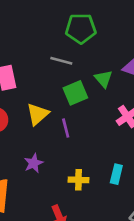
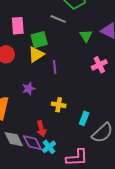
green square: (75, 93) -> (39, 40), moved
cyan rectangle: (116, 174) -> (84, 118), moved

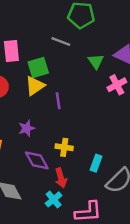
pink cross: (99, 65) -> (117, 85), moved
red arrow: (41, 129) -> (61, 178), moved
purple diamond: (32, 143) -> (37, 160), moved

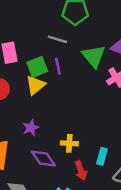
green triangle: (96, 61) -> (94, 56), size x1.5
purple line: (58, 101) -> (58, 66), moved
red arrow: (61, 178) -> (81, 171), moved

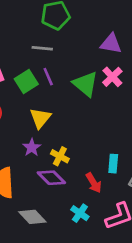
green triangle: (94, 56) -> (85, 84), moved
yellow triangle: (35, 85) -> (40, 118), moved
yellow cross: (69, 143) -> (60, 156), moved, turned 35

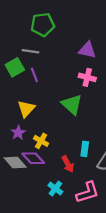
pink cross: (112, 77) -> (87, 77), turned -35
green square: (26, 82) -> (15, 67), moved
green triangle: (85, 84) -> (72, 104), moved
gray diamond: (32, 217) -> (15, 163), moved

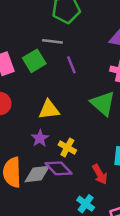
purple line: (34, 75) -> (71, 65), moved
yellow triangle: (26, 109) -> (49, 110), turned 42
gray diamond: (15, 163) -> (37, 174), turned -55

